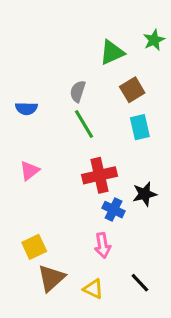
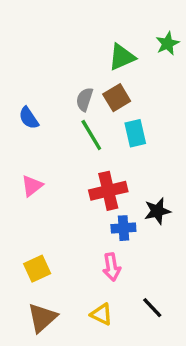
brown square: (132, 90) -> (117, 98), moved
blue semicircle: (26, 108) -> (29, 118), turned 55
cyan rectangle: (140, 127) -> (135, 133), moved
blue cross: (113, 210) -> (123, 228), turned -30
brown triangle: (51, 278) -> (42, 318), moved

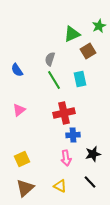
brown square: (117, 98) -> (88, 51), moved
black star: (157, 211) -> (93, 154), moved

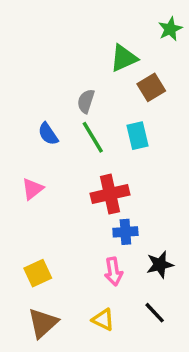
green star: (99, 26) -> (170, 29), moved
blue semicircle: (17, 70) -> (48, 134), moved

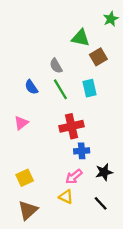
green triangle: (124, 58) -> (81, 38), turned 36
gray semicircle: (86, 101) -> (56, 66), turned -48
pink arrow: (113, 271) -> (74, 177), turned 60
yellow triangle: (103, 320) -> (66, 197), moved

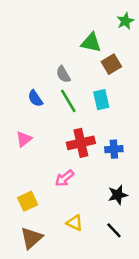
blue cross: (82, 151) -> (114, 149), moved
pink arrow: (74, 177) -> (64, 178), moved

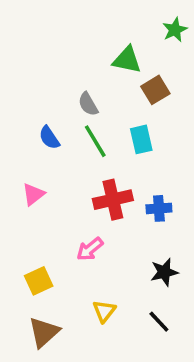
yellow triangle: (75, 223) -> (104, 311), turned 42

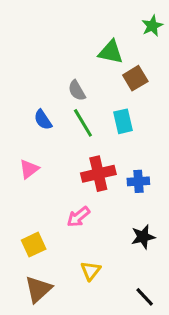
black line: (159, 322) -> (145, 297), moved

